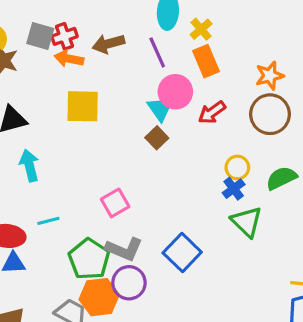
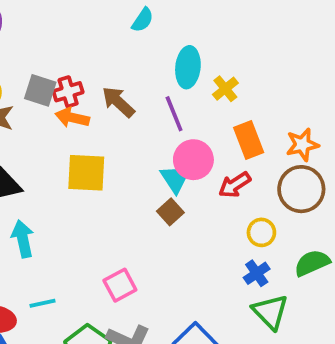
brown arrow: (108, 44) -> (118, 102), turned 56
orange rectangle: (206, 61) -> (249, 140), moved
yellow circle: (237, 167) -> (261, 232), moved

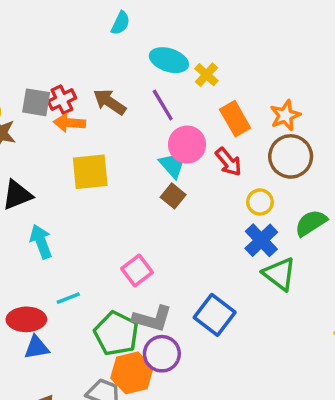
cyan ellipse: (188, 67) -> (169, 60), turned -69
red arrow: (235, 185) -> (229, 162), turned -88
blue cross: (257, 273) -> (261, 240), size x1.4

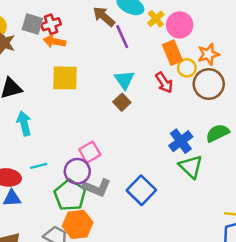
brown arrow: (110, 102) -> (104, 17), moved
pink circle: (187, 145) -> (180, 25), moved
yellow circle: (260, 202) -> (187, 68), moved
purple circle: (162, 354) -> (77, 171), moved

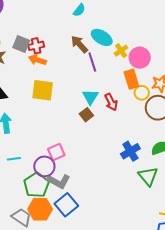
red arrow: (164, 83) -> (111, 102), moved
green triangle: (191, 167) -> (148, 176), moved
blue square: (141, 190) -> (66, 205), moved

